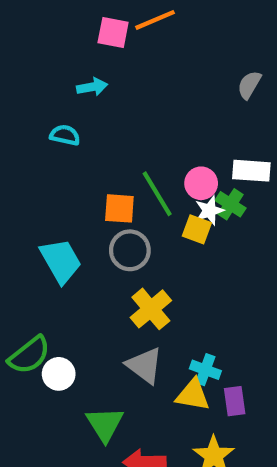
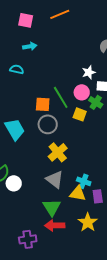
pink square: (113, 32) -> (26, 20), moved
white star: (209, 211) -> (89, 72), moved
green triangle: (105, 424) -> (52, 207), moved

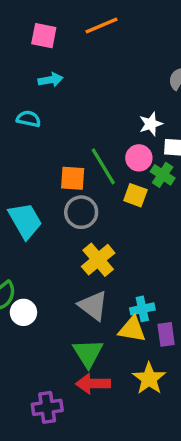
cyan cross: (84, 181) -> (142, 309), turned -32

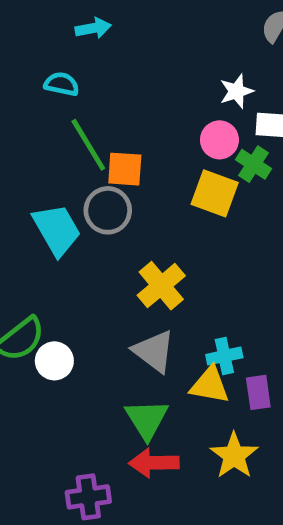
green line: (103, 166) -> (88, 145), moved
yellow square: (135, 195) -> (215, 193), size x1.4
gray circle: (81, 212) -> (108, 210), moved

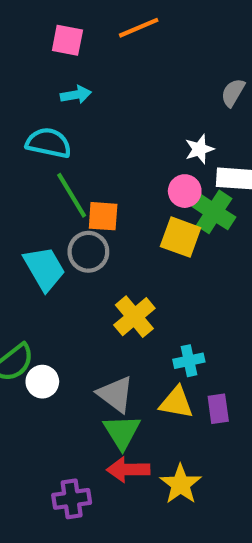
cyan semicircle: (62, 84) -> (49, 143), size x1.5
green cross: (253, 164) -> (214, 212), size x1.4
gray triangle: (154, 351) -> (116, 394), moved
cyan cross: (224, 356) -> (189, 361), moved
yellow star: (234, 456) -> (181, 484), moved

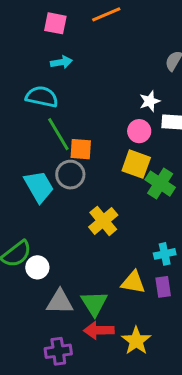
green cross: (214, 212) -> (160, 184), moved
cyan cross: (189, 361) -> (165, 254), moved
gray triangle: (116, 394) -> (60, 302), moved, turned -36

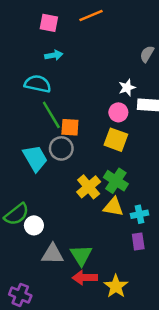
green cross: (160, 184) -> (116, 181), moved
yellow triangle: (133, 282) -> (113, 207), moved
purple cross: (58, 351) -> (20, 295), moved, turned 30

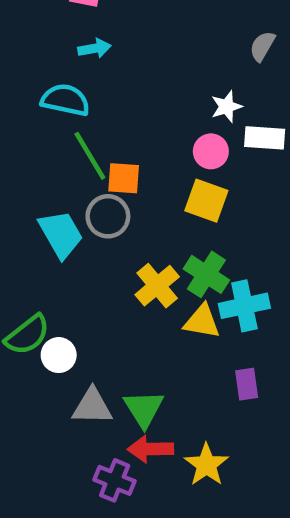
cyan cross: (139, 214) -> (244, 306), moved, size x1.5
purple cross: (20, 295) -> (115, 480), moved

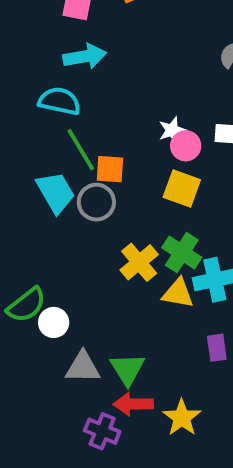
cyan arrow: (94, 48) -> (85, 56), size x1.5
white star: (227, 107) -> (172, 130), moved
cyan trapezoid: (61, 234) -> (56, 192), moved

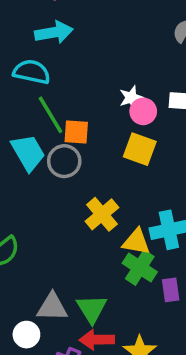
green cross: (182, 253) -> (140, 268), moved
white circle: (54, 322) -> (26, 335), moved

